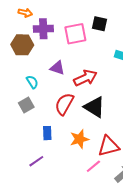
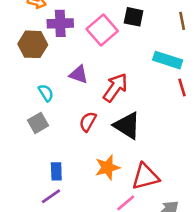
pink square: (75, 34) -> (102, 30), turned -30
red arrow: (85, 78) -> (115, 88), turned -30
red semicircle: (64, 104) -> (88, 122), size x0.7
blue rectangle: (47, 133) -> (56, 171), moved

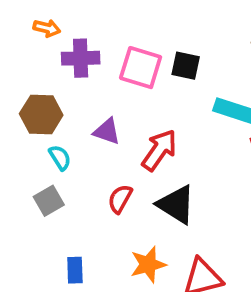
black square: (134, 17) -> (186, 66), moved
pink square: (102, 30) -> (141, 68), turned -32
brown hexagon: (33, 44) -> (41, 114), moved

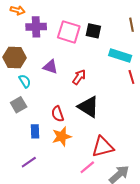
red arrow: (159, 150) -> (79, 77), size x0.7
red semicircle: (120, 199) -> (58, 114), moved, turned -49
orange star: (148, 265) -> (62, 136), moved
blue rectangle: (75, 270) -> (35, 131), moved

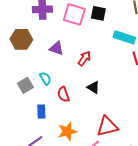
cyan semicircle: (25, 81) -> (45, 78), moved
black triangle: (88, 107) -> (93, 87), size x0.6
orange star: (62, 136) -> (67, 131), moved

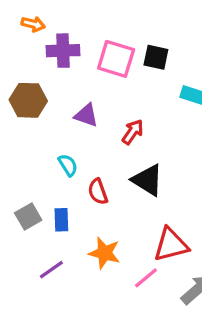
gray square: (25, 85) -> (28, 216), moved
black triangle: (93, 87) -> (148, 180), size x1.5
orange star: (67, 131) -> (104, 253), turned 30

